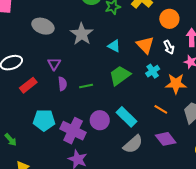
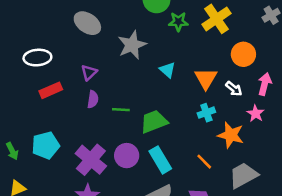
white arrow: (169, 47) -> (234, 89), turned -40
green trapezoid: (120, 75) -> (154, 122), moved
cyan pentagon: (44, 120) -> (46, 145), moved, turned -30

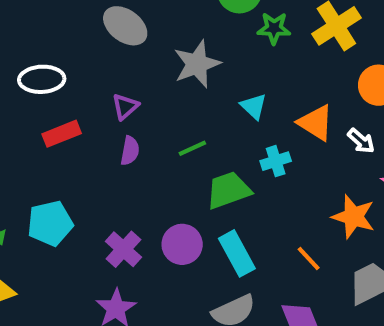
orange triangle: (206, 78) -> (316, 123), turned -30
green line: (121, 110) -> (192, 148), moved, turned -30
cyan cross: (206, 113) -> (276, 161), moved
purple cross: (91, 160) -> (123, 249), size x0.7

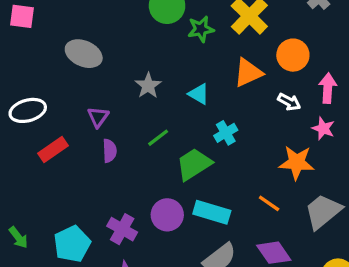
gray star: (197, 64) -> (148, 86), moved, size x0.7
orange triangle: (316, 123) -> (248, 73), moved, turned -44
cyan pentagon: (50, 223) -> (72, 244), moved
cyan rectangle: (237, 253) -> (212, 212), turned -32

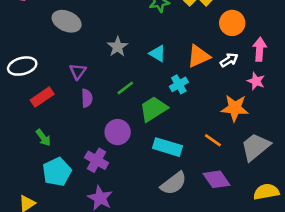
orange triangle: (248, 73) -> (199, 56), moved
white arrow: (289, 102) -> (229, 60), turned -60
purple circle: (167, 215) -> (118, 132), moved
green arrow: (18, 237) -> (43, 138), moved

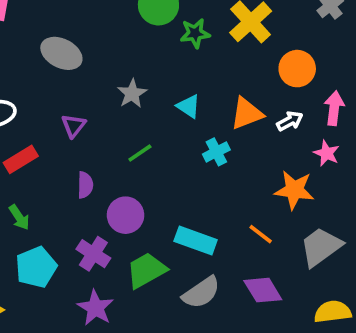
purple semicircle: (87, 98) -> (85, 185), moved
green trapezoid: (154, 109) -> (146, 270), moved

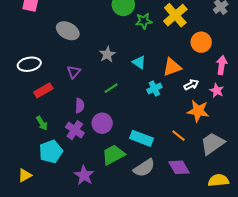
white arrow: (290, 121) -> (191, 85), moved
purple cross: (93, 254) -> (75, 130), moved

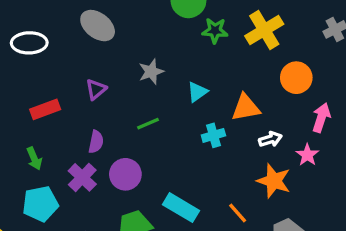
cyan triangle: (139, 62) -> (197, 92), turned 40
white ellipse: (29, 64) -> (29, 43), moved

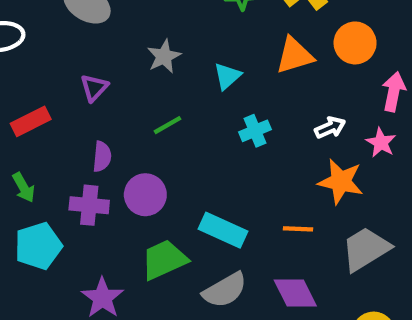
orange triangle: (246, 108) -> (295, 55), moved
purple cross: (82, 177) -> (89, 205), turned -32
orange line: (238, 213) -> (298, 229), turned -40

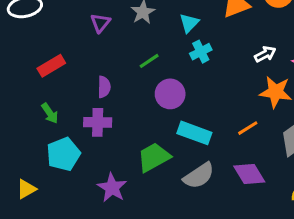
purple triangle: (94, 88) -> (100, 23), moved
cyan cross: (255, 131) -> (201, 52), moved
purple circle: (145, 195) -> (170, 94), moved
orange line: (298, 229) -> (248, 128), turned -30

